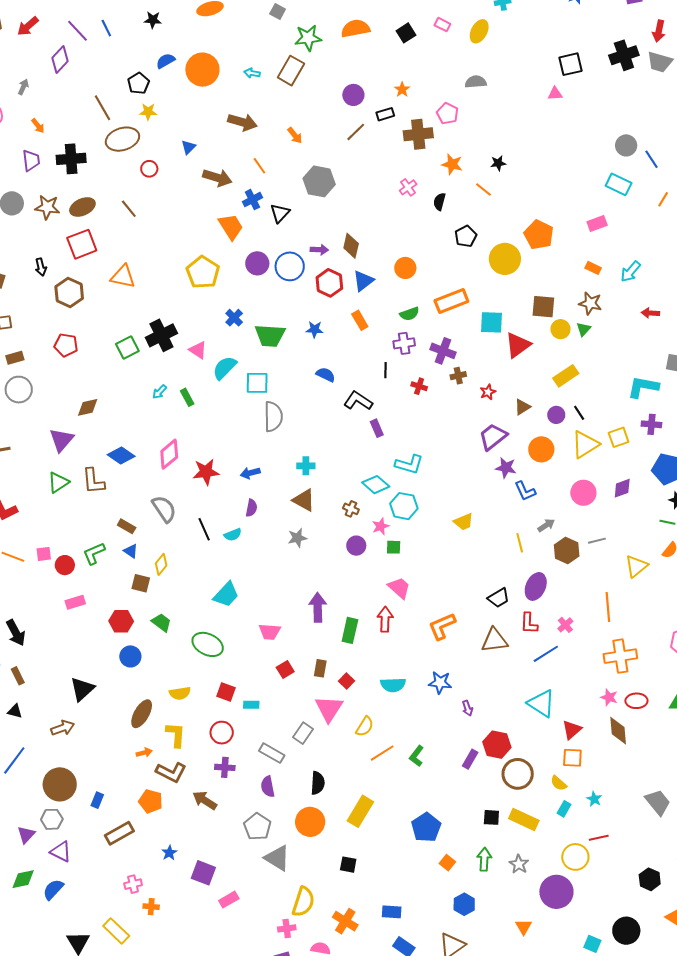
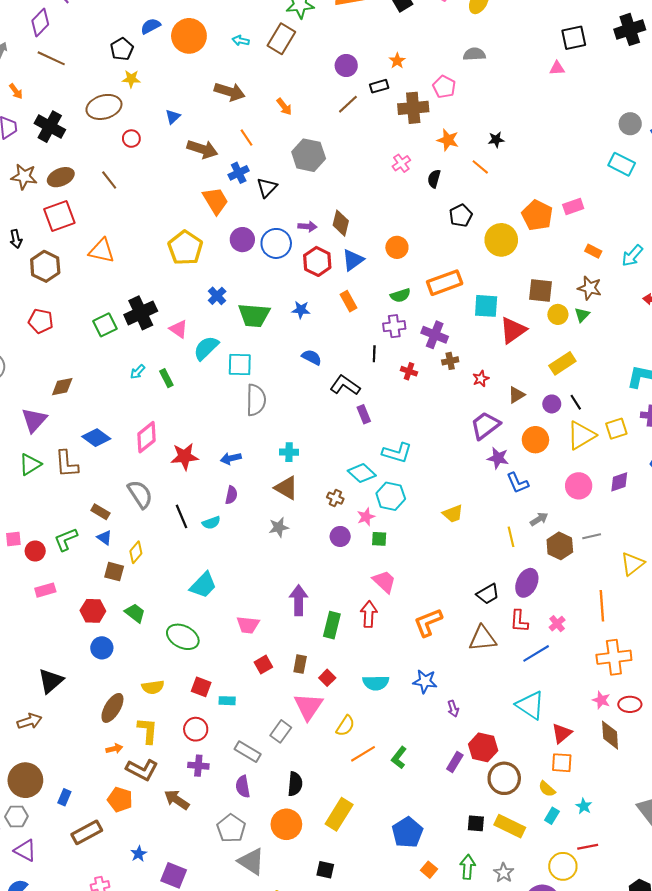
brown line: (103, 108) -> (51, 58), moved, turned -36
black cross: (71, 159) -> (50, 127), turned 32
pink rectangle: (597, 223) -> (573, 206), moved

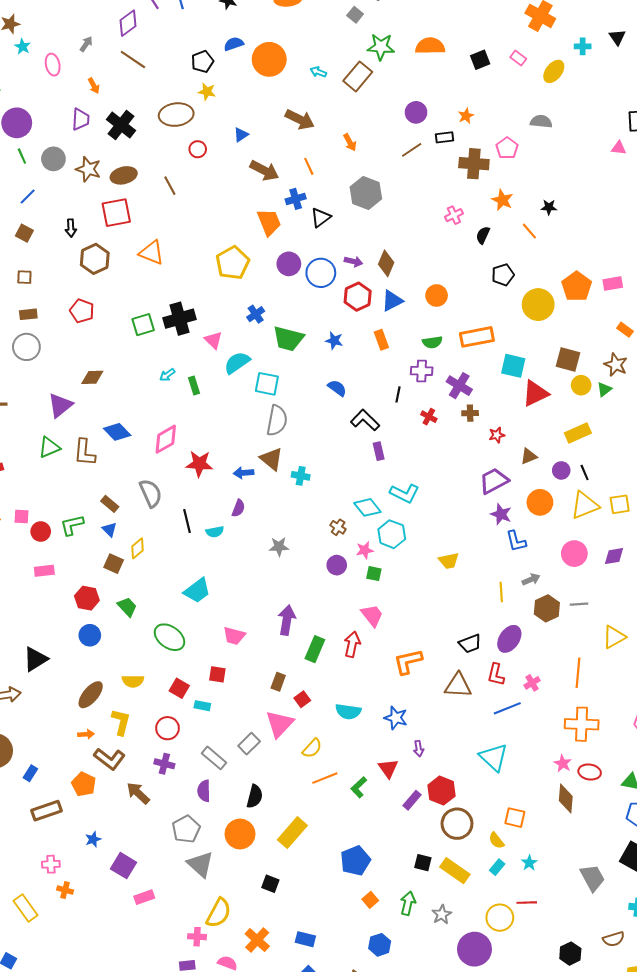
brown triangle: (286, 488) -> (271, 459), moved
red square: (263, 665) -> (217, 674), moved, turned 30
red triangle: (562, 733) -> (388, 768), moved, turned -35

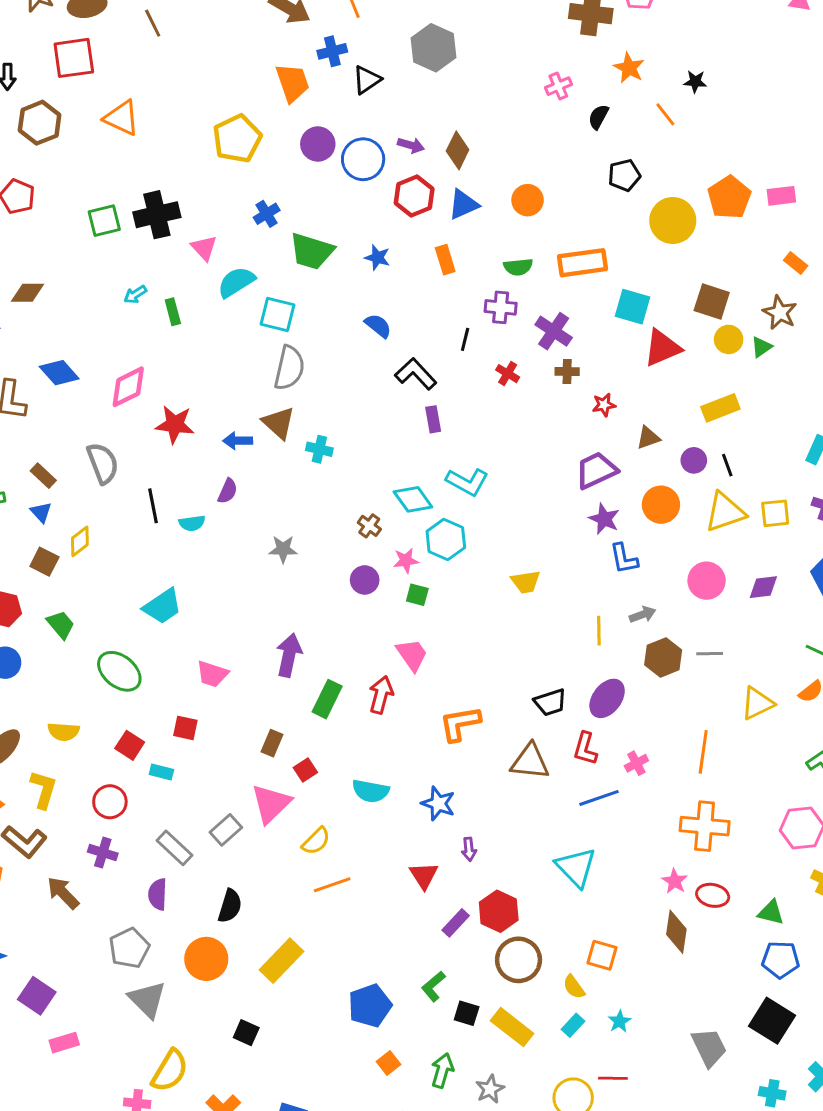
green L-shape: (359, 787) -> (433, 986), moved

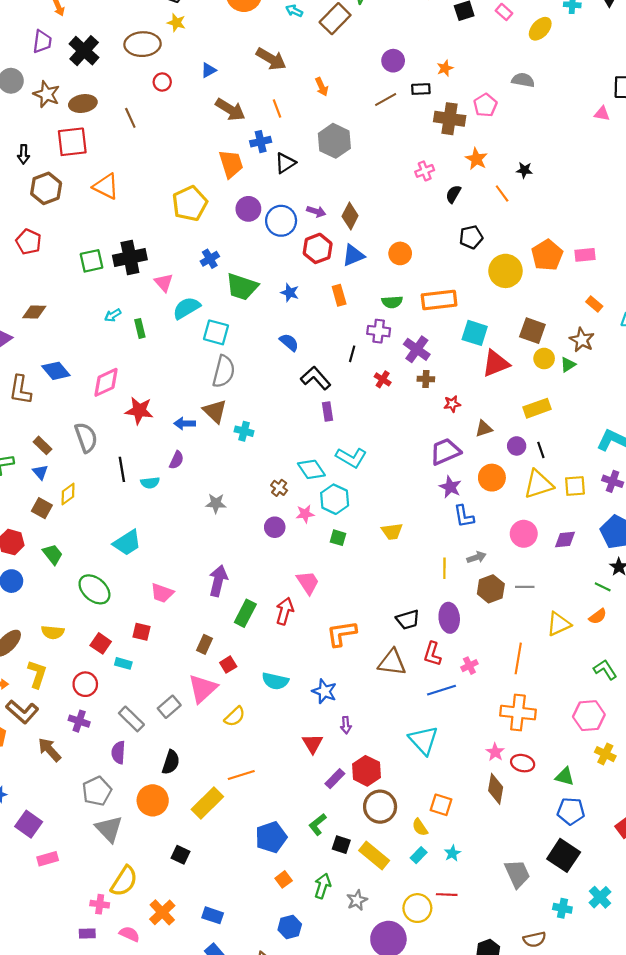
green square: (417, 595) -> (338, 538), moved
purple ellipse: (607, 698) -> (449, 618), turned -44
orange line: (332, 885) -> (241, 775), moved

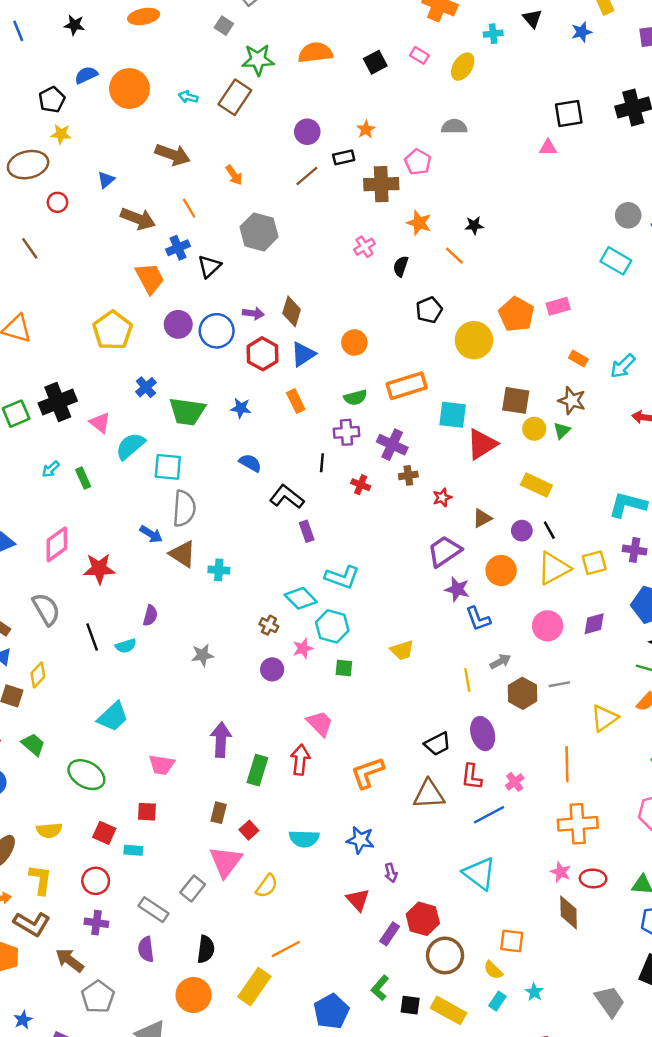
yellow rectangle: (537, 408) -> (536, 485), turned 55
blue arrow: (185, 424) -> (151, 534), moved, turned -138
gray pentagon: (97, 791) -> (98, 997), moved

